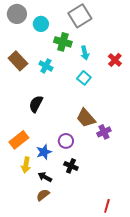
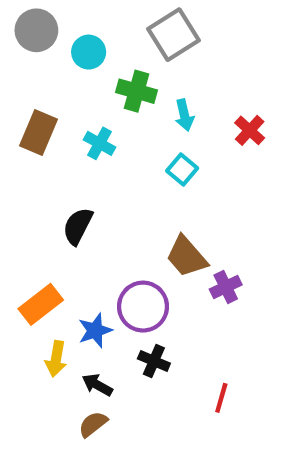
brown rectangle: (18, 61) -> (39, 133), turned 66
purple circle: (66, 141) -> (143, 307), size x1.5
red line: (107, 206) -> (221, 398), moved

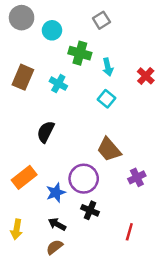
gray square: (173, 35) -> (101, 20), size x0.6
purple cross: (226, 287) -> (137, 177), moved
yellow arrow: (56, 359) -> (16, 229), moved

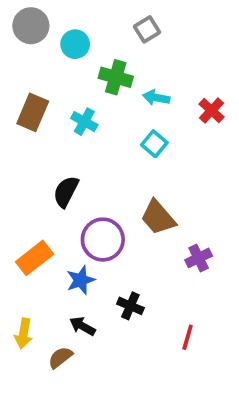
cyan arrow: (108, 67) -> (156, 98), turned 114
purple circle: (84, 179) -> (103, 240), moved
brown semicircle: (55, 247) -> (60, 357), moved

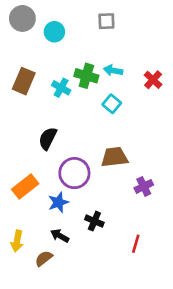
gray square: (147, 29) -> (106, 21), turned 30
green cross: (116, 77) -> (86, 76), moved
brown trapezoid: (158, 217) -> (114, 157), turned 124

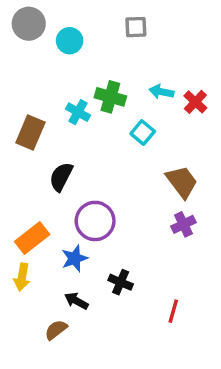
cyan arrow: (113, 70) -> (161, 92), moved
brown rectangle: (24, 81) -> (30, 133), moved
brown trapezoid: (114, 157) -> (182, 182), moved, turned 60
purple cross: (144, 186) -> (183, 224), moved
yellow arrow: (17, 241) -> (22, 277), moved

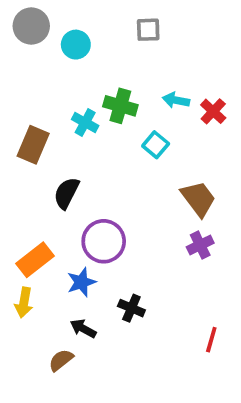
red line: (173, 311) -> (211, 340), moved

